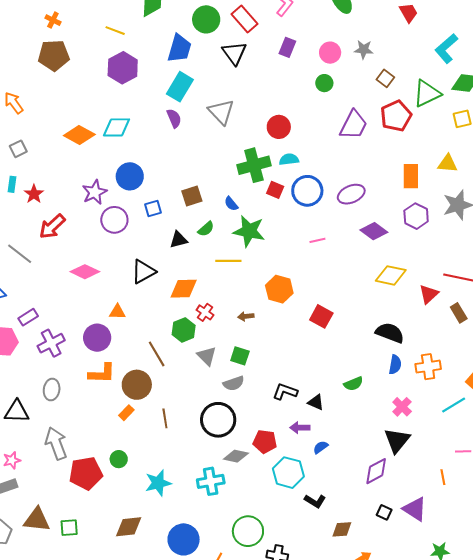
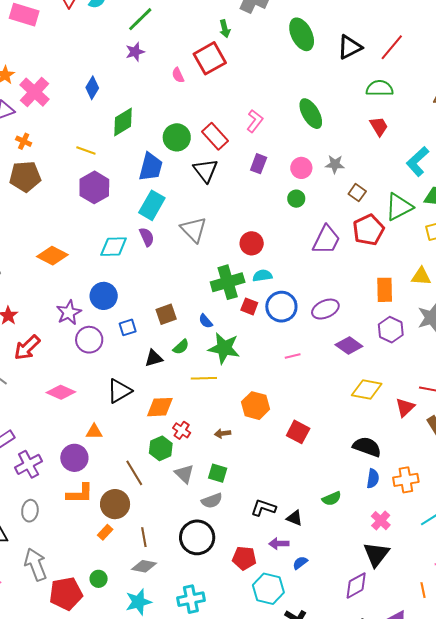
cyan diamond: (117, 127) -> (114, 247), moved
gray diamond: (236, 456) -> (144, 566), moved

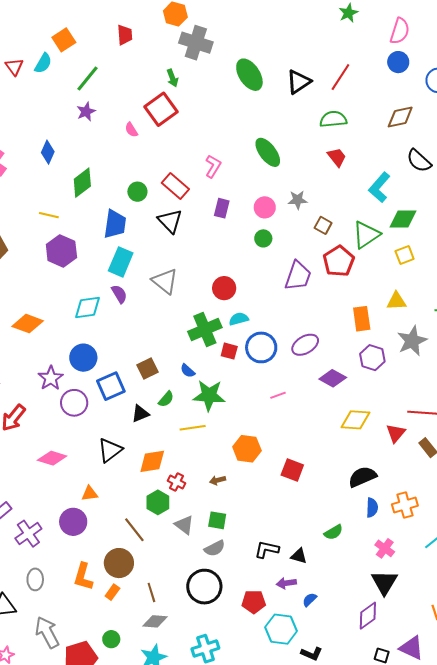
green circle: (177, 137) -> (137, 192), size x0.7
blue square: (128, 327) -> (111, 386), size x1.6
black semicircle: (367, 447) -> (362, 477), turned -36
orange L-shape: (80, 494) -> (83, 577), moved, turned 112

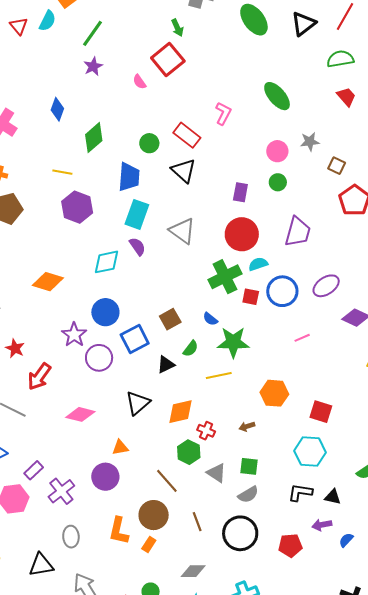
purple rectangle: (222, 208) -> (240, 192), moved
purple trapezoid: (298, 276) -> (298, 232), moved
red circle: (224, 288) -> (242, 234), size x1.4
brown line: (151, 592) -> (197, 522), moved
cyan hexagon: (281, 629) -> (310, 452), moved

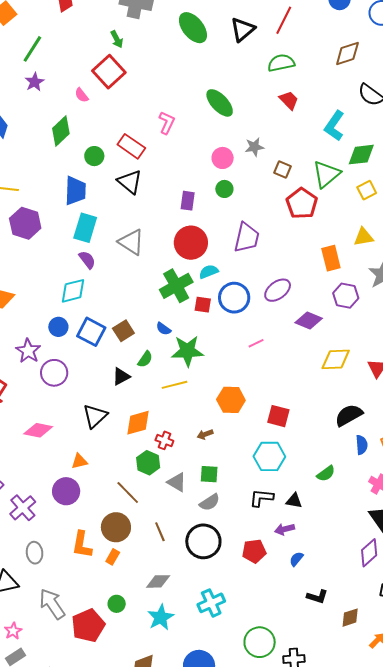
green diamond: (94, 138) -> (61, 131), moved
cyan diamond: (107, 262) -> (73, 291), moved
blue circle: (105, 312) -> (58, 327), size x0.7
blue square: (135, 339) -> (91, 332), moved, turned -32
blue semicircle: (346, 540) -> (296, 559), moved

